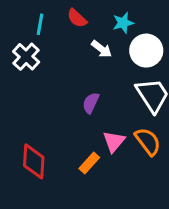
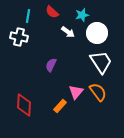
white cross: (26, 57) -> (19, 37), turned -30
purple semicircle: (91, 103) -> (51, 65), moved

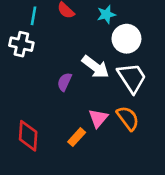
white arrow: (68, 32) -> (95, 67), moved, size x1.5

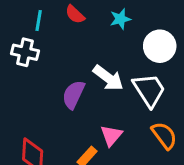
white circle: (126, 39) -> (160, 46), moved
purple semicircle: (64, 82) -> (73, 95), size x1.4
orange semicircle: (128, 118) -> (164, 135), moved

